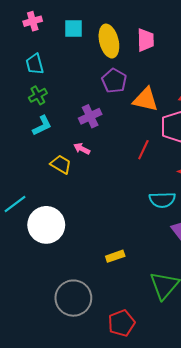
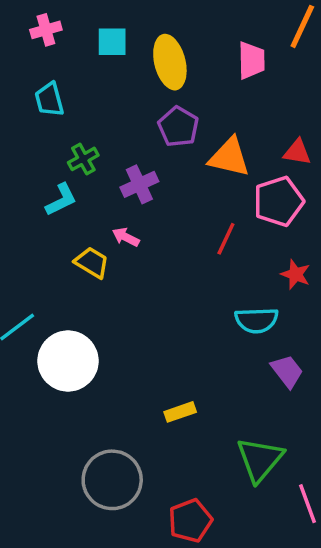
pink trapezoid: (145, 40) -> (251, 60), moved
green cross: (38, 95) -> (83, 159), moved

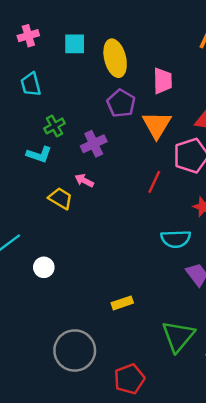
pink trapezoid: (251, 60) -> (163, 81), moved
orange triangle: (229, 157) -> (157, 125), turned 48
cyan L-shape: (61, 200) -> (39, 154), turned 45
white circle: (68, 361) -> (44, 267), size x0.5

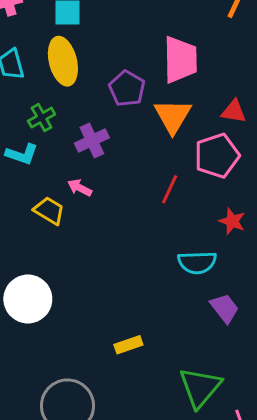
yellow ellipse: (115, 58) -> (63, 61), moved
pink trapezoid: (163, 81) -> (180, 60), size x1.4
white circle: (44, 267) -> (28, 299), size x1.8

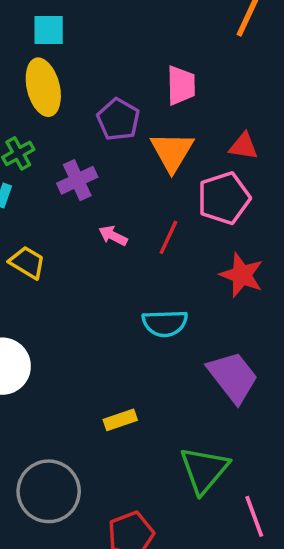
pink trapezoid: (180, 60) -> (181, 85), size x0.7
pink arrow: (80, 188) -> (113, 236), moved
red star: (232, 221) -> (242, 275), size x1.4
cyan semicircle: (197, 262) -> (165, 323), moved
purple trapezoid: (225, 308) -> (233, 377), size x1.5

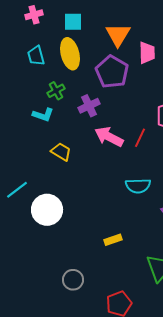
purple pentagon: (118, 119) -> (112, 72), size x1.4
orange triangle: (172, 152) -> (118, 35), moved
pink arrow: (113, 236) -> (109, 137), size x1.8
gray circle: (49, 491) -> (73, 280), size x0.6

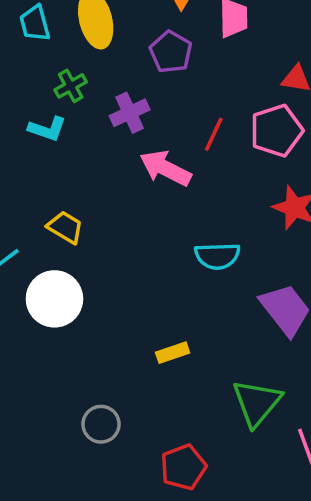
purple pentagon: (112, 72) -> (171, 52), size x0.7
red line: (140, 138) -> (214, 134), moved
yellow trapezoid: (61, 152) -> (65, 227), moved

